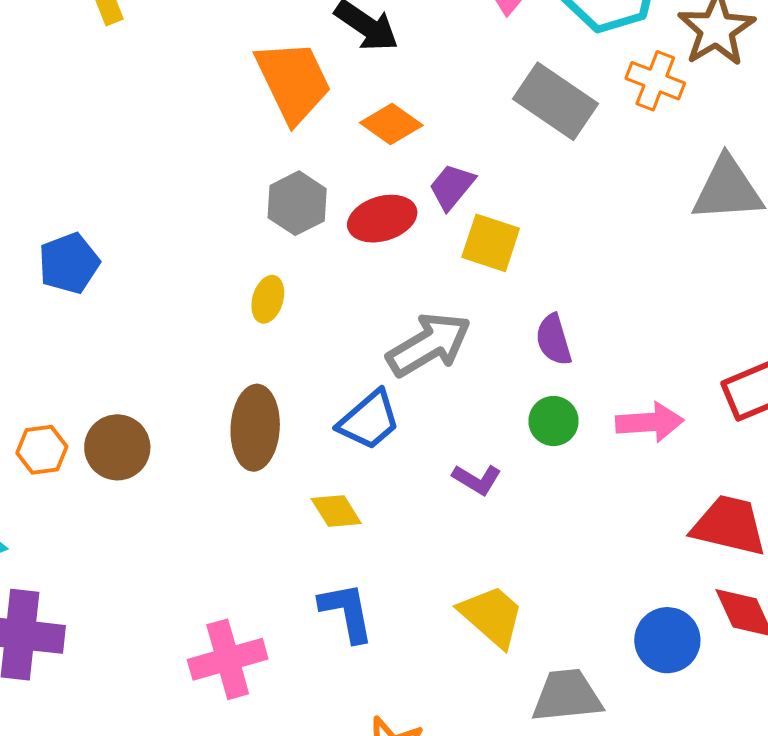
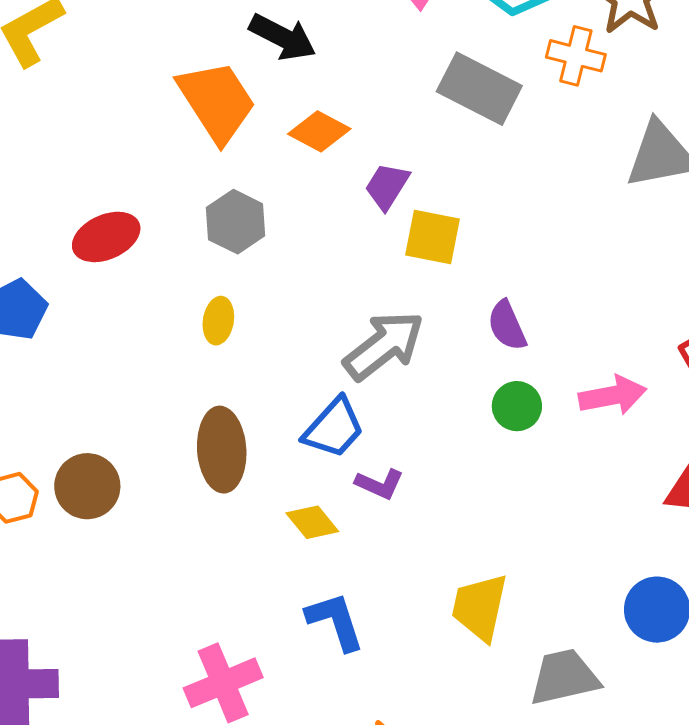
red ellipse: (382, 219) -> (106, 237), moved
purple L-shape: (477, 479) -> (380, 484), moved
yellow trapezoid: (492, 616) -> (480, 607), turned -112

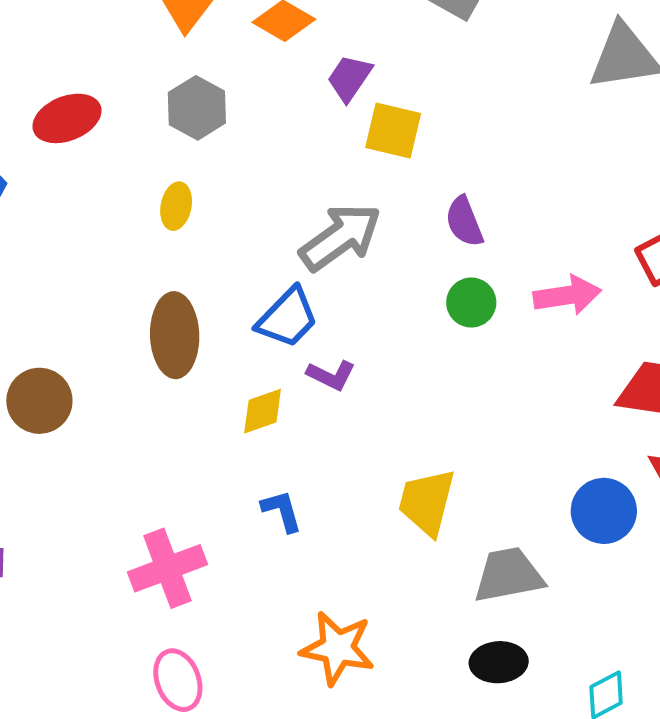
brown circle: (87, 486) -> (39, 401), moved
yellow diamond: (312, 522) -> (263, 411), turned -72
blue L-shape: (335, 621) -> (282, 511), size x0.7

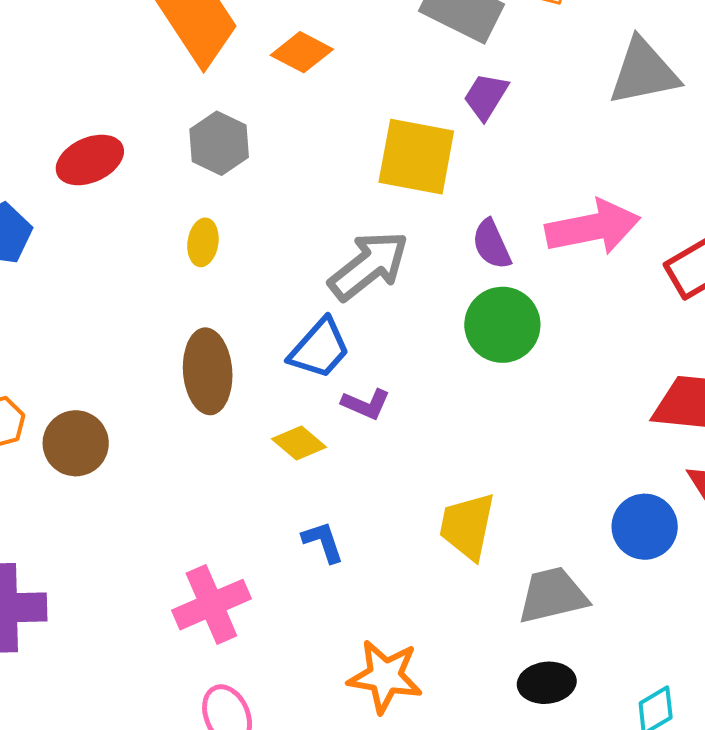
purple trapezoid: (350, 78) -> (486, 96), moved
yellow square: (393, 130) -> (416, 157), size x1.4
pink arrow: (567, 295) -> (593, 227), moved, size x1.4
green circle: (471, 303) -> (502, 325), size x1.5
yellow diamond: (263, 411) -> (299, 443), turned 62

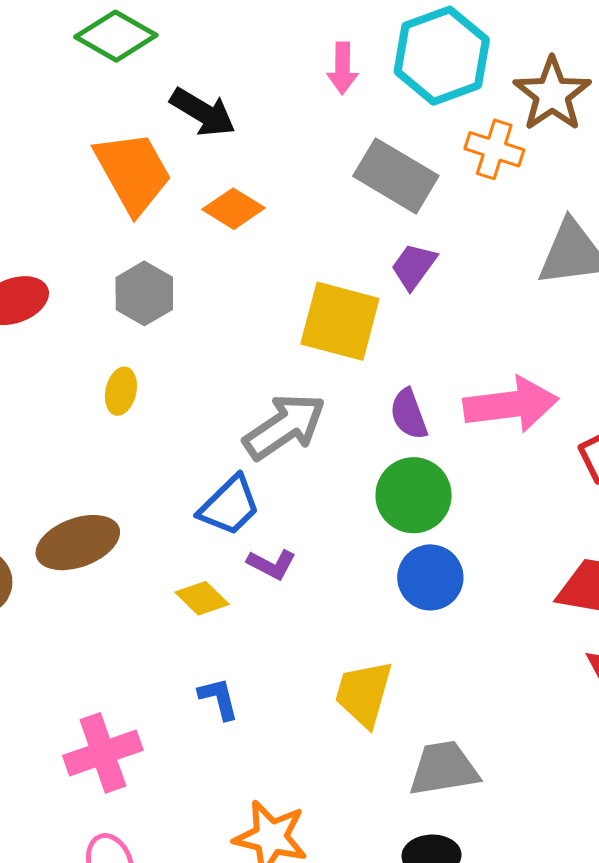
brown ellipse: (208, 371) -> (78, 543), moved, turned 70
blue circle: (645, 527) -> (430, 577), moved

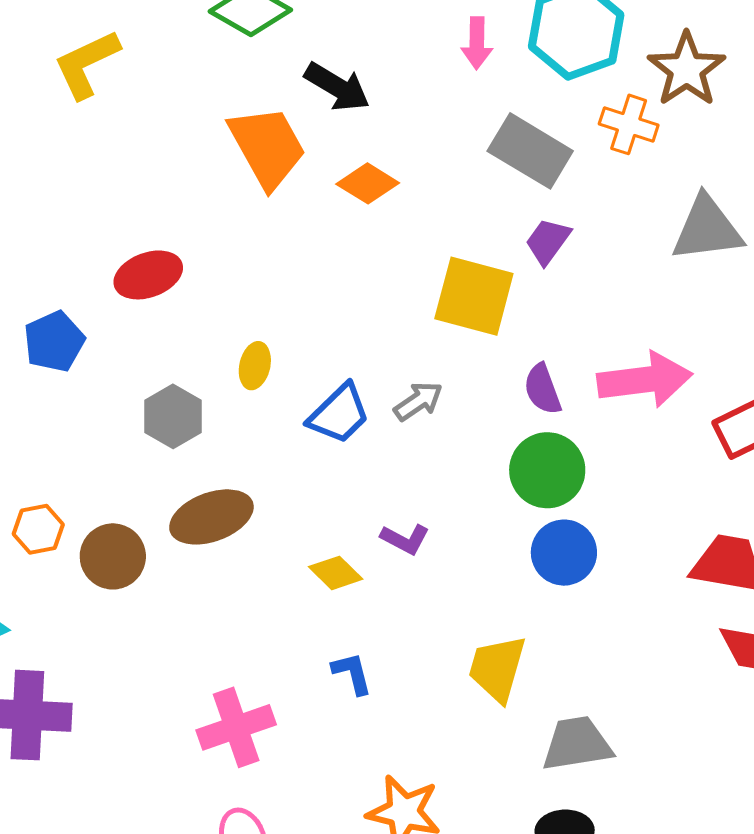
gray hexagon: (144, 293) -> (173, 416), moved
gray arrow: (284, 426) -> (418, 401), size x0.6
blue trapezoid: (229, 506) -> (339, 414), moved

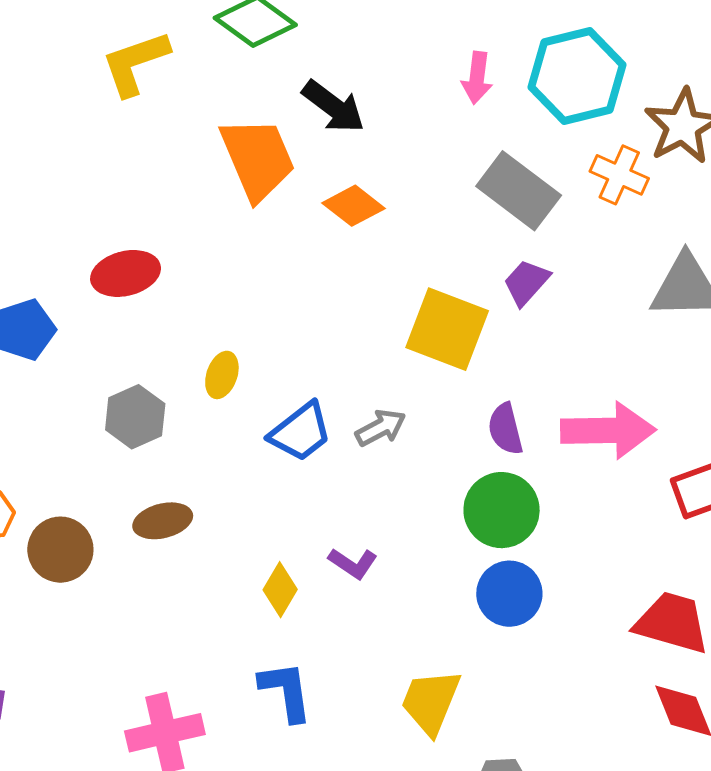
yellow L-shape: (87, 64) -> (135, 63), moved
brown ellipse: (211, 517) -> (163, 521), size x0.7
yellow diamond: (336, 573) -> (280, 590), turned 70
blue L-shape: (352, 673) -> (286, 691), size x1.4

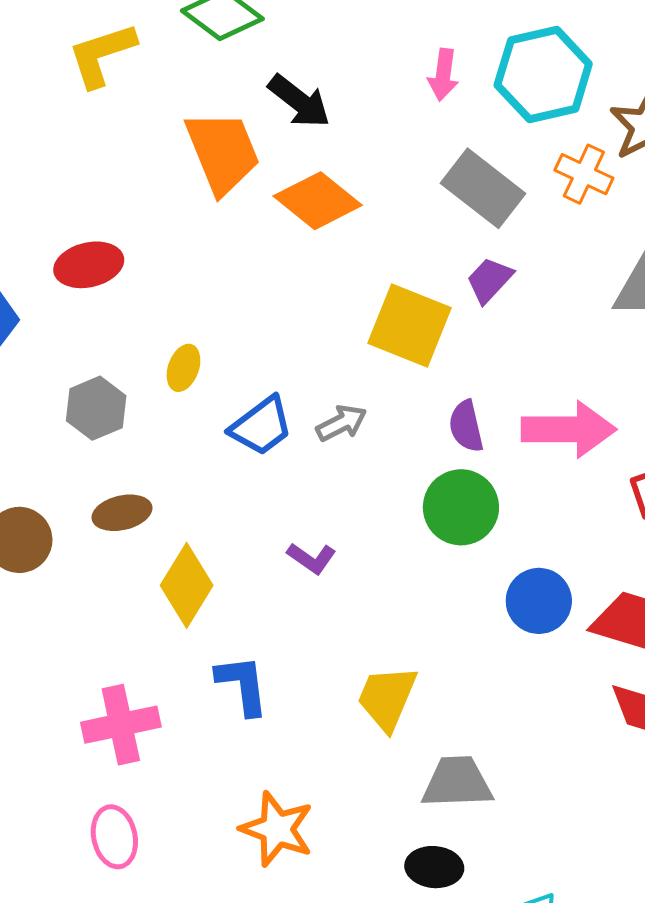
orange diamond: (354, 206) -> (318, 201), size x1.4
yellow diamond: (280, 590) -> (187, 585), moved, size x1.5
blue circle: (509, 594) -> (539, 601), moved

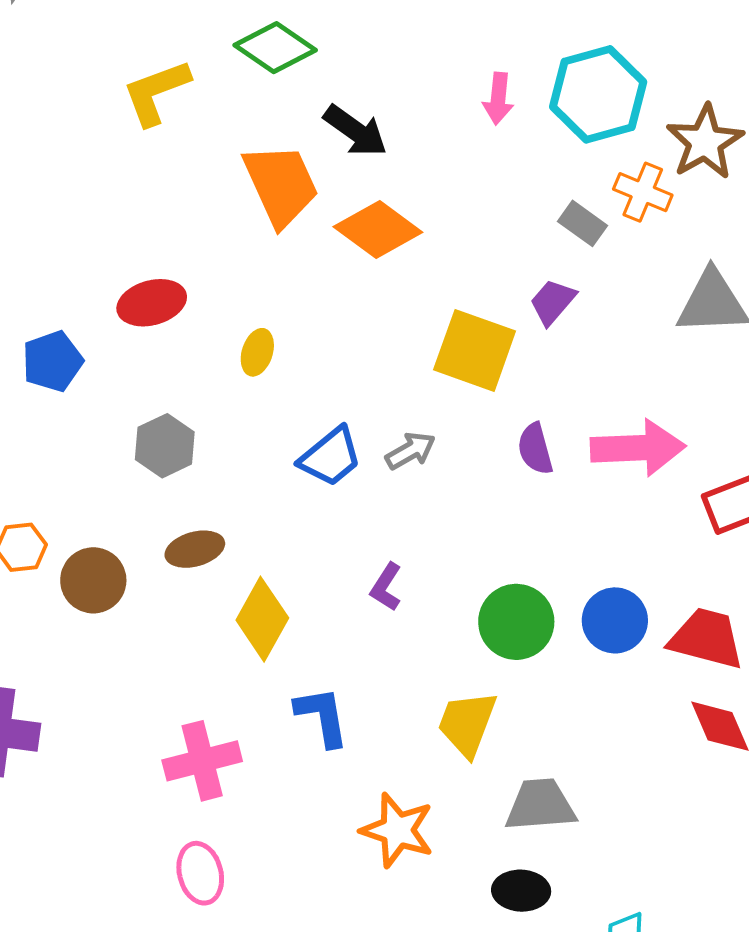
gray rectangle: (483, 188) -> (582, 223), moved, size x0.6
yellow ellipse: (183, 368) -> (257, 352), moved
green circle: (461, 507) -> (516, 622), moved
purple L-shape: (312, 558) -> (386, 587), turned 90
orange star: (277, 829) -> (397, 830), moved

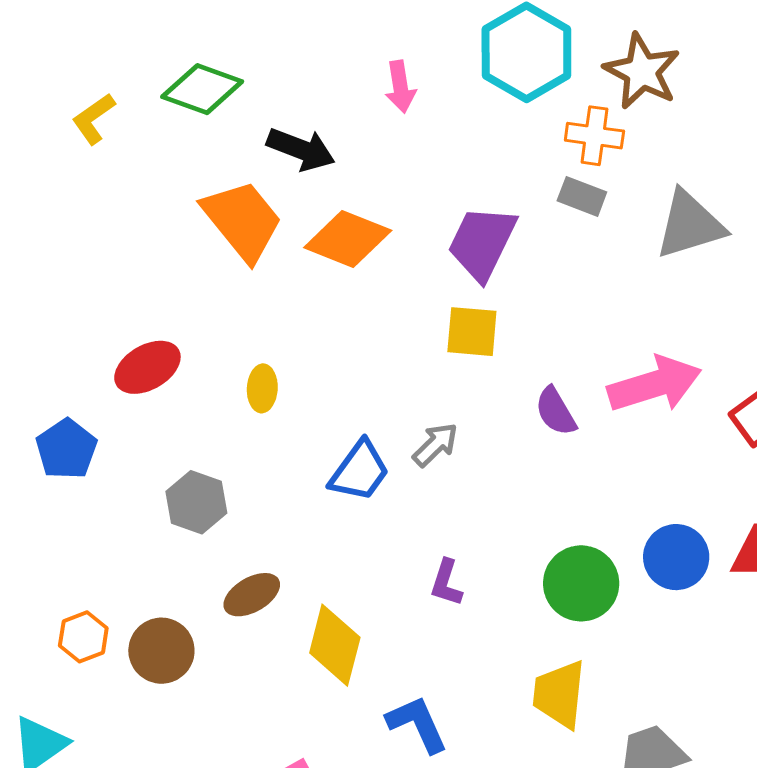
yellow L-shape: (156, 92) -> (93, 119), moved, size x0.7
pink arrow: (498, 99) -> (400, 87), moved
gray rectangle: (582, 223) -> (582, 196), moved
purple trapezoid: (553, 302) -> (482, 243), moved, size x1.6
yellow square: (475, 350) -> (472, 332), size x0.7

